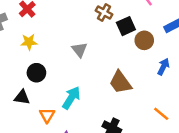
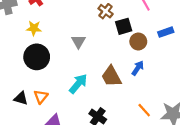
blue arrow: (163, 67) -> (138, 68), moved
black circle: (36, 73) -> (37, 57), size x1.5
black triangle: (22, 97) -> (21, 98), moved
cyan arrow: (71, 98) -> (78, 84), moved

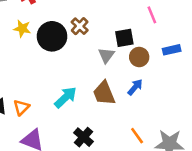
brown cross: (106, 11) -> (80, 26), moved
gray triangle: (78, 42) -> (106, 55), moved
black circle: (37, 57) -> (52, 36), moved

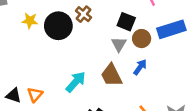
black square: (124, 38) -> (126, 22), turned 36
blue rectangle: (172, 50) -> (171, 29), size x1.6
gray triangle: (106, 55) -> (119, 44), moved

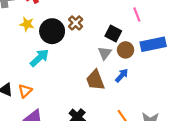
cyan arrow: (76, 82) -> (39, 58), moved

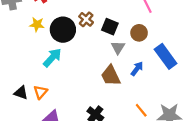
black square: (113, 34) -> (110, 27), moved
blue rectangle: (153, 44) -> (166, 56), moved, turned 70
brown circle: (126, 50) -> (139, 33), moved

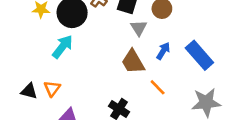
blue rectangle: (166, 56) -> (199, 55), moved
orange line: (141, 110) -> (158, 87), moved

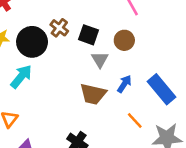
brown trapezoid: (133, 62) -> (93, 94), turned -48
orange line: (158, 87) -> (135, 120), moved

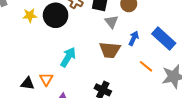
cyan arrow: (21, 77) -> (68, 57), moved

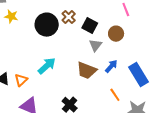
yellow star: (30, 15) -> (11, 16), moved

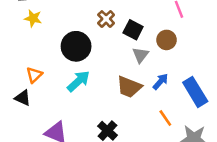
black circle: (47, 25) -> (76, 46), moved
orange triangle: (21, 80) -> (34, 75), moved

